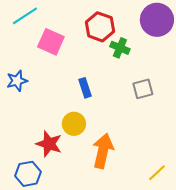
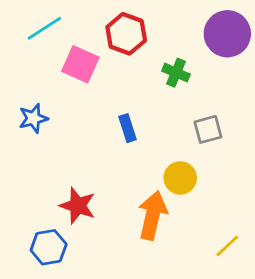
red hexagon: (100, 27) -> (126, 34), moved
yellow circle: (74, 124) -> (180, 178), moved

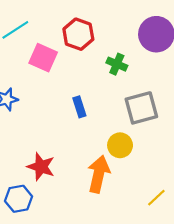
gray square: (208, 129) -> (141, 108), size x1.5

